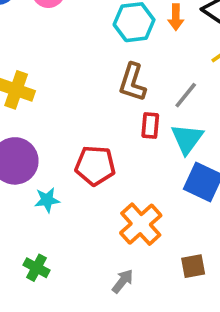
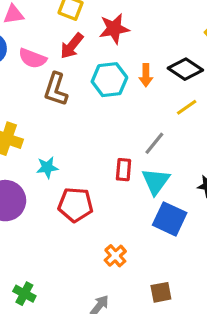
brown L-shape: (132, 82) -> (56, 89), moved
cyan star: (47, 200) -> (47, 167), moved
orange cross: (141, 224) -> (115, 256), size x0.6

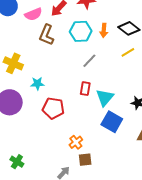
pink semicircle: (33, 58) -> (33, 14), turned -48
gray line: (154, 143) -> (89, 61), moved
brown square: (161, 292) -> (85, 160), moved

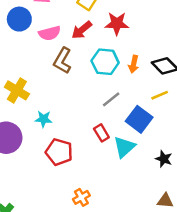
red rectangle: (85, 89) -> (101, 133), turned -48
blue square: (112, 122) -> (139, 119), moved

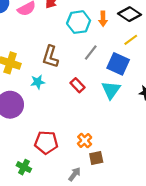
brown L-shape: (62, 61) -> (50, 57), moved
red rectangle: (101, 133) -> (78, 85), moved
red pentagon: (59, 152) -> (46, 142), moved

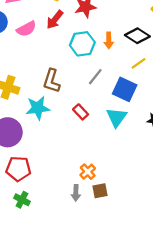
cyan star: (38, 82) -> (38, 108), size x1.5
red pentagon: (46, 142) -> (18, 169), moved
gray arrow: (75, 174) -> (76, 193), moved, turned 144

